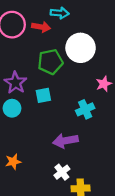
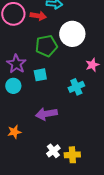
purple arrow: (65, 141) -> (46, 114), moved
white cross: (62, 172) -> (53, 151), moved

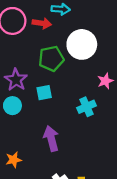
purple arrow: (46, 114) -> (51, 139), turned 85

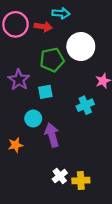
cyan circle: (12, 106) -> (33, 118), moved
orange star: (14, 160) -> (15, 145), moved

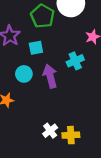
green pentagon: (52, 60) -> (42, 16), turned -30
purple arrow: (52, 135) -> (50, 76), moved

